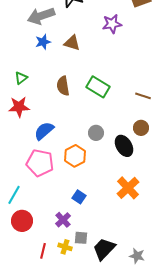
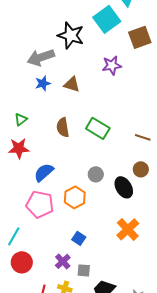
gray square: (81, 238) -> (84, 270), moved

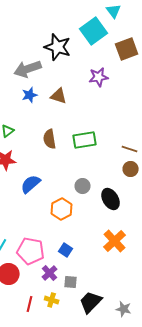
green rectangle: (98, 128) -> (85, 140), turned -40
brown circle: (141, 169) -> (131, 169), moved
pink pentagon: (40, 204) -> (31, 251), moved

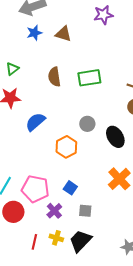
gray square: (71, 282) -> (85, 211), moved
black trapezoid: (91, 302) -> (80, 241), moved

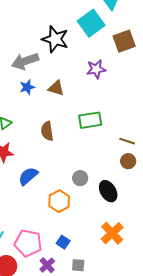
green rectangle: (89, 78) -> (90, 120), moved

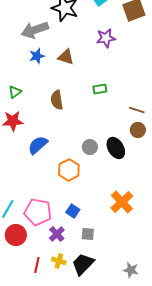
green rectangle: (90, 120) -> (100, 89), size x0.6
black ellipse: (108, 191) -> (116, 148), moved

